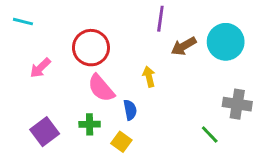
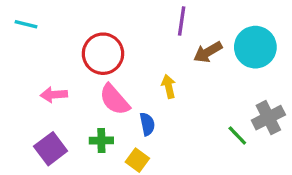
pink arrow: (40, 68) -> (54, 95), moved, turned 40
gray cross: (237, 104) -> (268, 118), turned -36
green line: (210, 134) -> (237, 136), moved

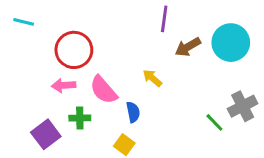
red circle: (103, 54) -> (74, 50), moved
yellow arrow: (169, 86) -> (152, 78), turned -36
pink arrow: (54, 95) -> (64, 85), moved
green cross: (101, 141) -> (80, 118), moved

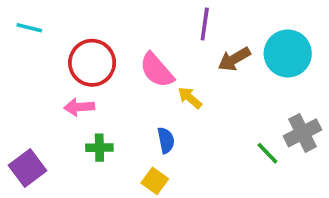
pink semicircle: (104, 90) -> (157, 70), moved
purple square: (46, 134) -> (27, 168), moved

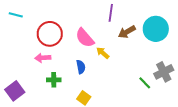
blue semicircle: (166, 140) -> (81, 67), moved

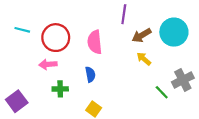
cyan line: (16, 15) -> (22, 30), moved
pink semicircle: (85, 38) -> (95, 42), turned 35
yellow arrow: (103, 53) -> (144, 59), moved

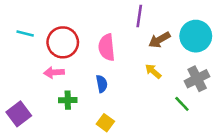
yellow arrow: (144, 59) -> (153, 71), moved
gray cross: (183, 80) -> (197, 79), moved

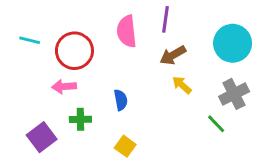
brown arrow: (159, 40) -> (173, 55), moved
pink semicircle: (107, 47) -> (127, 31), moved
purple square: (19, 114) -> (42, 137), moved

